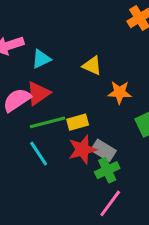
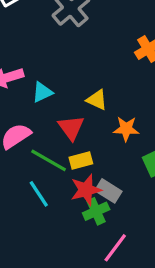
red triangle: (38, 93) -> (71, 128), moved, turned -32
green line: (48, 122) -> (49, 160), turned 44
green cross: (107, 170) -> (96, 211), moved

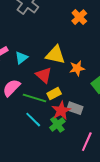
yellow triangle: (97, 100) -> (55, 55), size x1.5
green cross: (96, 211) -> (57, 124), moved

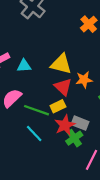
cyan triangle: (21, 58) -> (24, 66), turned 32
red triangle: (44, 75) -> (63, 87), moved
green cross: (57, 124) -> (74, 138), moved

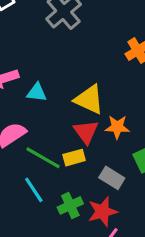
gray rectangle: (80, 123) -> (112, 178), moved
red star: (65, 125) -> (103, 212), moved
green cross: (74, 138) -> (70, 205), moved

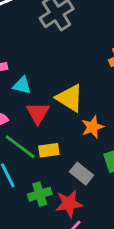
orange star: (117, 127) -> (93, 127), turned -30
red triangle: (86, 132) -> (38, 113), moved

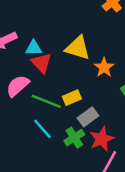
red triangle: (38, 113) -> (41, 63), moved
gray rectangle: (82, 174) -> (88, 117), moved, turned -60

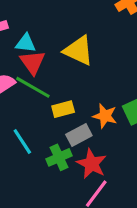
orange star: (104, 67) -> (105, 116), moved, turned -30
green line: (46, 101) -> (33, 87), moved
red star: (102, 139) -> (92, 164), turned -30

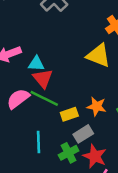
yellow triangle: (78, 51) -> (98, 55), moved
orange star: (105, 116) -> (97, 106), moved
cyan line: (22, 141) -> (39, 142), turned 35

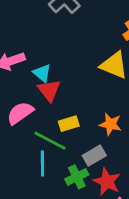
cyan triangle: (36, 64) -> (42, 73), turned 35
green line: (44, 98) -> (50, 141), moved
yellow rectangle: (69, 114) -> (69, 124), moved

